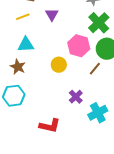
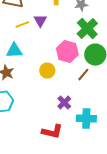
yellow line: (23, 17) -> (22, 25), moved
cyan cross: (98, 113) -> (86, 119), turned 30
red L-shape: (50, 126) -> (52, 132), moved

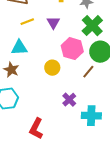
purple triangle: (40, 21) -> (53, 23), moved
red L-shape: (52, 132) -> (36, 129), moved, turned 105

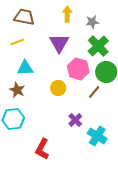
yellow line: (27, 22) -> (17, 42), moved
purple triangle: (53, 23) -> (59, 43), size x1.5
cyan cross: (91, 116) -> (97, 136), turned 30

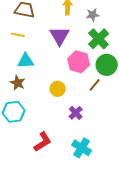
yellow line: (17, 42) -> (18, 35), turned 32
yellow circle: (58, 88) -> (58, 89), moved
cyan cross: (97, 136) -> (82, 148), moved
red L-shape: (42, 149) -> (43, 142), turned -150

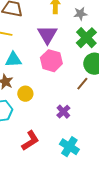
pink hexagon: (79, 62) -> (51, 61), moved
yellow circle: (58, 89) -> (25, 94), moved

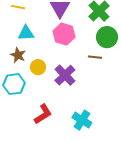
brown line: (82, 84) -> (95, 57), turned 56
purple cross: (63, 112) -> (65, 75), moved, size x1.5

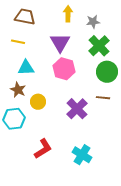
brown line: (95, 57) -> (103, 98), moved
purple cross: (65, 75) -> (77, 109), moved

